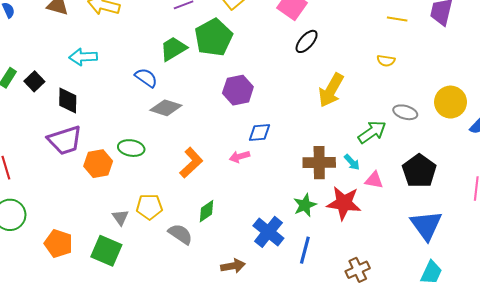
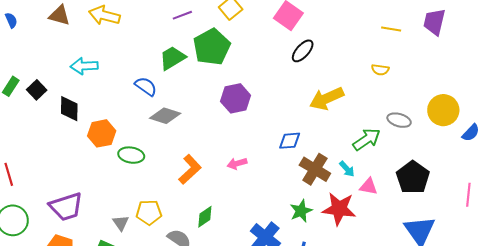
yellow arrow: (331, 90) -> (327, 98), turned 36
blue diamond: (259, 133) -> (290, 141), moved
purple trapezoid: (65, 140) -> (66, 207), moved
brown cross: (319, 163) -> (315, 169), turned 32
orange hexagon: (98, 164) -> (102, 133), moved

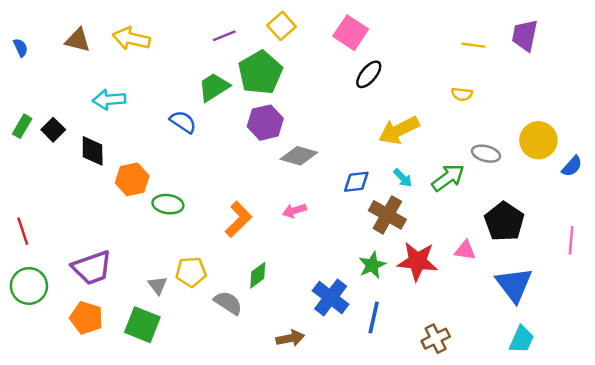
purple hexagon: (236, 98) -> (265, 123), moved
gray diamond: (165, 116) -> (299, 156), moved
cyan arrow: (347, 169) -> (403, 178), moved
pink triangle: (369, 186) -> (465, 250), moved

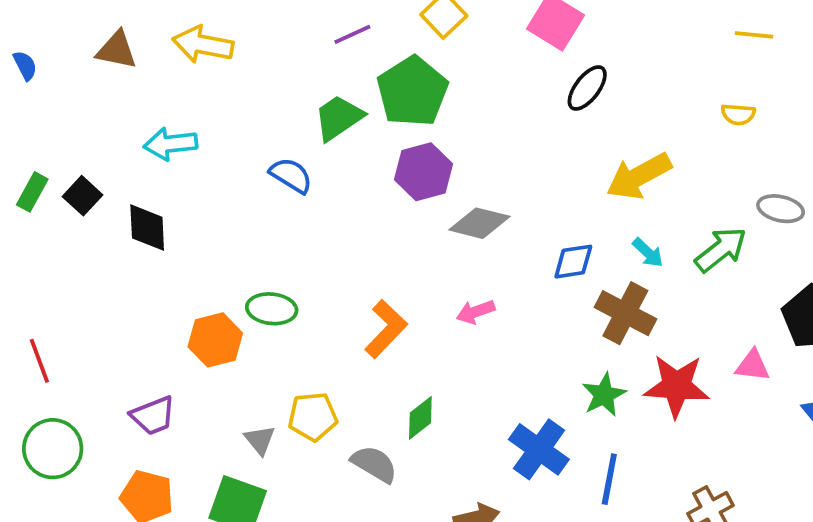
orange hexagon: (132, 179) -> (215, 340), moved
purple trapezoid: (92, 268) -> (153, 416), size x0.7

